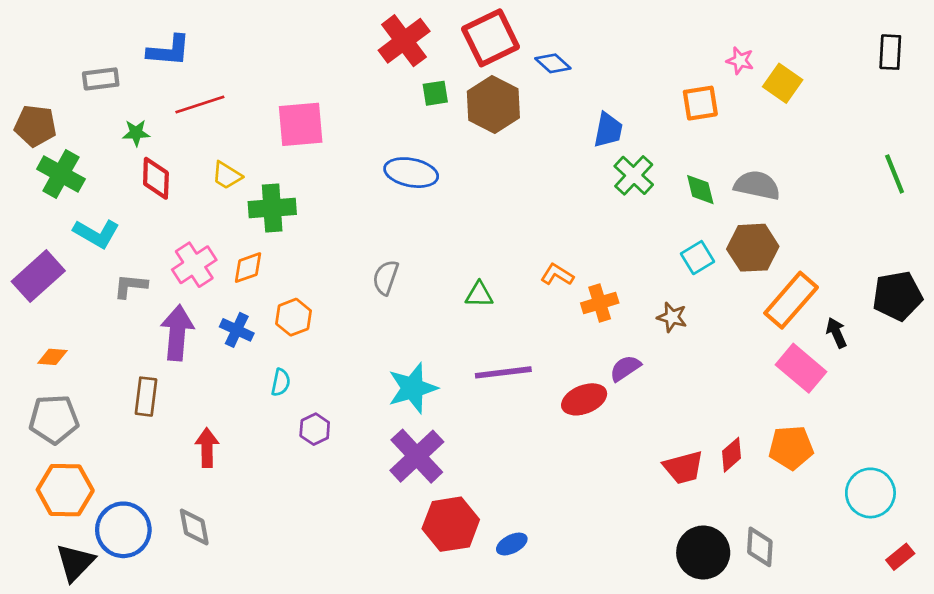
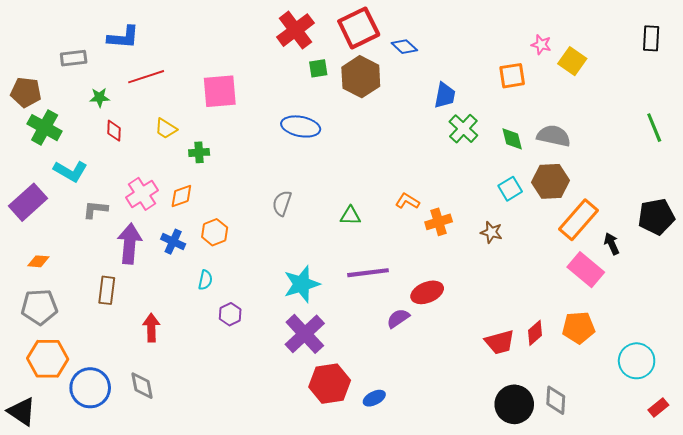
red diamond: (156, 178) -> (114, 131), size x0.7
green cross: (272, 208) -> (199, 152), size x0.6
purple semicircle: (625, 368) -> (398, 318), moved
black triangle: (75, 562) -> (22, 412), moved, turned -40

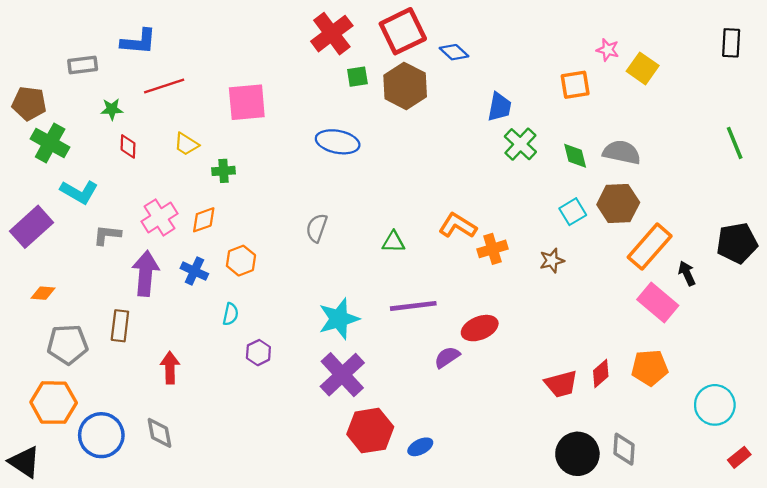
orange L-shape: (407, 201) -> (458, 226), size x1.4
brown star: (491, 232) -> (552, 261), turned -30
gray pentagon: (39, 307) -> (68, 344), moved

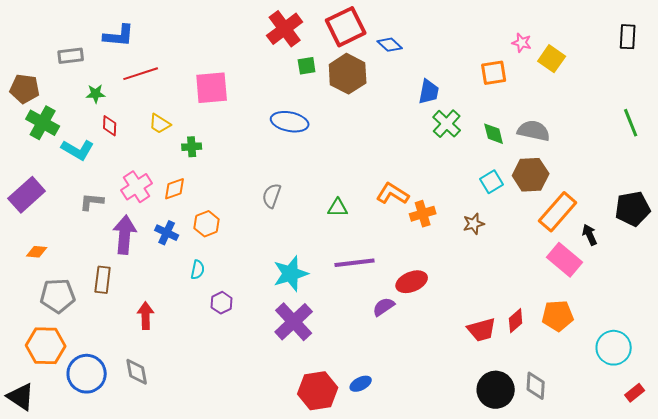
cyan L-shape: (79, 192) -> (78, 150), moved
red hexagon: (370, 431) -> (318, 391), moved

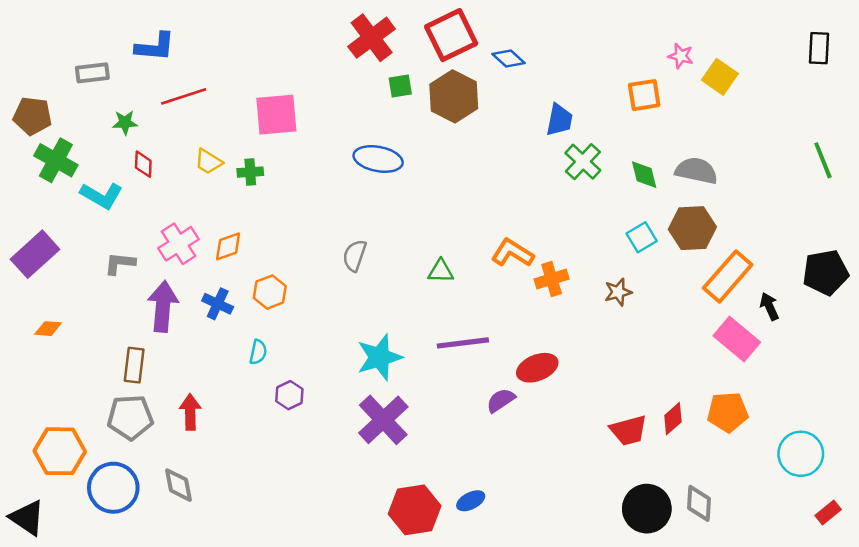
green cross: (192, 147) -> (250, 172), moved
gray pentagon: (58, 296) -> (130, 417), moved

